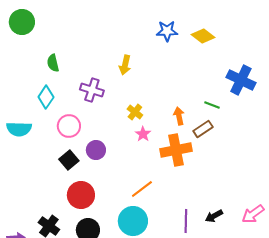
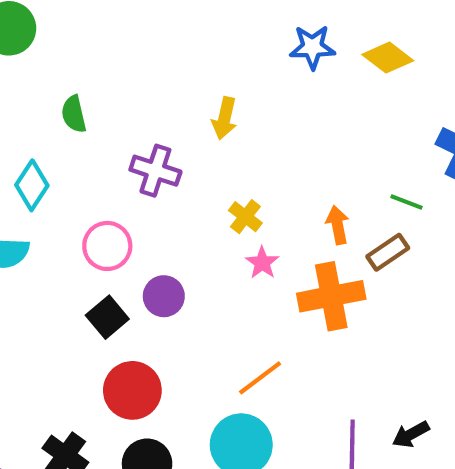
cyan diamond: (46, 97) -> (32, 185), moved

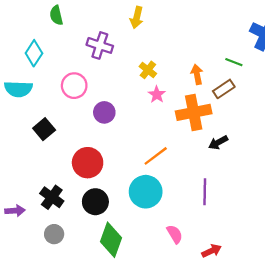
black square: (107, 317) -> (44, 129), moved
black arrow: (411, 434) -> (218, 143), moved

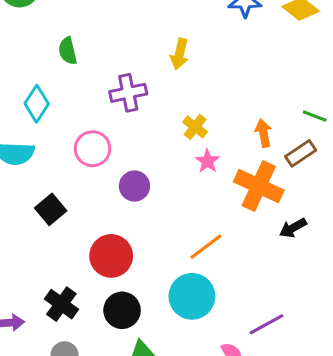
purple cross: (100, 45) -> (128, 93), turned -30
orange cross: (194, 112) -> (259, 186), turned 36
purple line: (205, 192) -> (267, 324), moved, turned 60

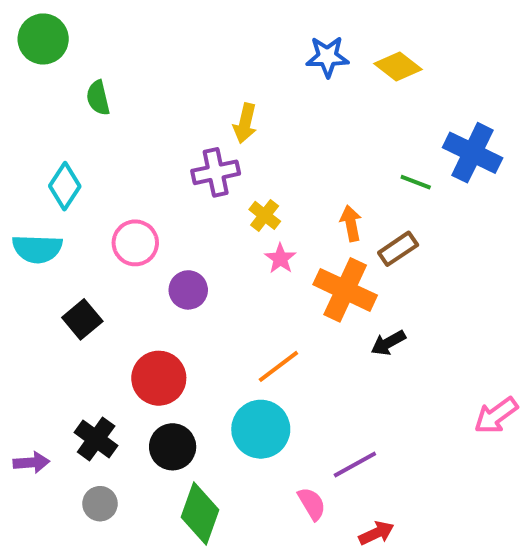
green semicircle: (68, 51) -> (98, 98), moved
purple cross: (128, 93) -> (216, 172), moved
green line: (315, 116) -> (416, 182), moved

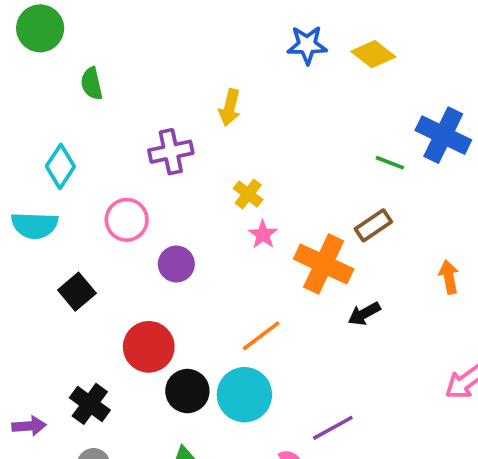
purple cross: (216, 172) -> (171, 152), moved
orange arrow: (351, 223) -> (449, 277), moved
black circle: (173, 447) -> (187, 391), moved

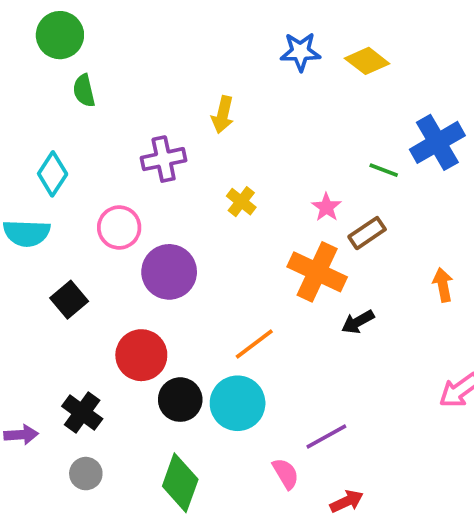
green circle: (40, 28) -> (60, 35), moved
blue cross: (443, 135) -> (437, 142), turned 34
pink star: (263, 235) -> (326, 207), moved
purple circle: (176, 264) -> (169, 272), size x1.5

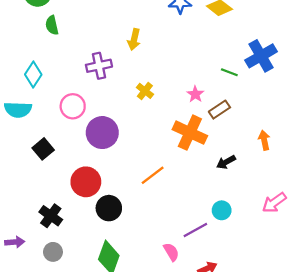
black arrow: (358, 322) -> (226, 162), moved
cyan circle: (238, 403) -> (222, 210), moved, size x0.6
purple arrow: (21, 435) -> (15, 242), moved

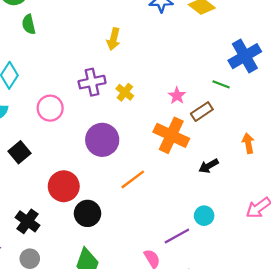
purple cross: (99, 66) -> (92, 82), moved
green line: (229, 72) -> (221, 84), moved
purple circle: (102, 133) -> (102, 140), moved

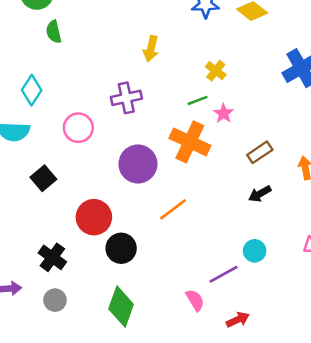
green line: (221, 84) -> (198, 100), moved, turned -42
yellow cross: (125, 92) -> (216, 71), moved
brown rectangle: (202, 112) -> (260, 152), moved
orange cross: (171, 135) -> (190, 142), moved

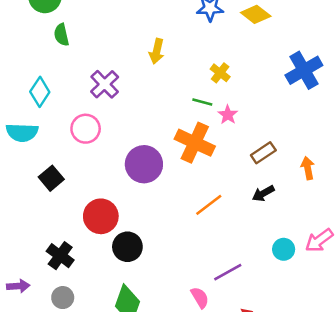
purple cross: (126, 98) -> (105, 84), moved, turned -32
green line: (198, 100) -> (202, 102), turned 36
orange line: (173, 209) -> (209, 205), moved
cyan circle: (255, 251) -> (284, 249), moved

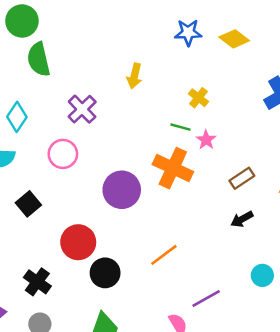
green semicircle: (61, 35) -> (39, 59), size x1.5
orange line: (209, 205) -> (164, 255), moved

